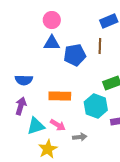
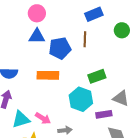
orange rectangle: (60, 96) -> (48, 75), moved

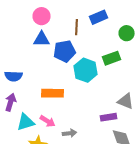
brown line: (85, 39) -> (77, 27), moved
orange rectangle: (48, 75) -> (53, 93), moved
green rectangle: (97, 76) -> (112, 58), moved
cyan hexagon: (81, 99) -> (86, 70), moved

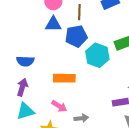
brown line: (77, 27) -> (79, 12), moved
cyan triangle: (26, 122) -> (25, 111), moved

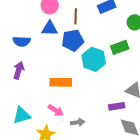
blue semicircle: (25, 61) -> (22, 41), moved
purple arrow: (22, 87) -> (19, 70), moved

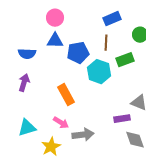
brown line: (76, 16) -> (106, 43), moved
orange rectangle: (61, 82) -> (66, 95), turned 60
gray arrow: (78, 122) -> (83, 135), size x1.5

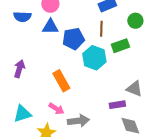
blue semicircle: (27, 54) -> (22, 17), moved

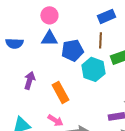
blue semicircle: (22, 17) -> (14, 43), moved
purple arrow: (19, 69) -> (29, 80), moved

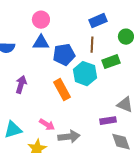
orange rectangle: (60, 92) -> (62, 90), moved

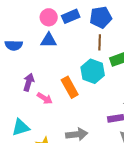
blue rectangle: (98, 21) -> (71, 16), moved
blue pentagon: (64, 55) -> (101, 17), moved
pink arrow: (47, 125) -> (45, 98), moved

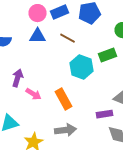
brown line: (100, 42) -> (68, 38), moved, turned -63
orange rectangle: (70, 87) -> (64, 99), moved

